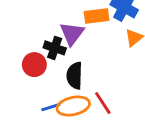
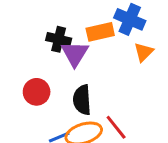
black cross: (55, 48) -> (59, 39), moved

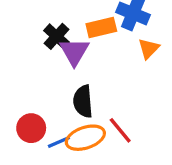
black cross: (59, 39) -> (57, 36), turned 30
red circle: (37, 92) -> (31, 128), moved

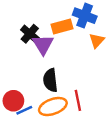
red line: (120, 130) -> (78, 100), turned 30
blue line: (59, 142) -> (24, 110), moved

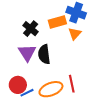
orange triangle: (97, 41) -> (75, 34), moved
purple triangle: (43, 44) -> (27, 53), moved
black semicircle: (50, 80) -> (44, 54), moved

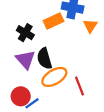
orange triangle: (75, 34) -> (90, 26), moved
orange ellipse: (51, 89) -> (54, 77), moved

